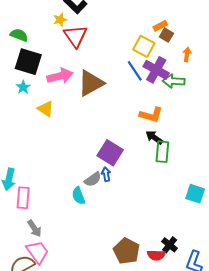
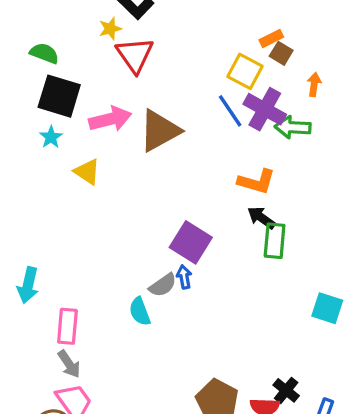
pink rectangle: (23, 198) -> (67, 326), moved

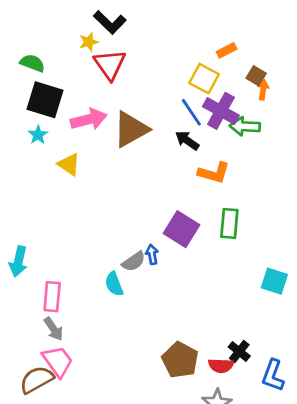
brown square: (281, 53) -> (256, 76), moved
black arrow: (261, 218) -> (187, 140), moved
purple square: (191, 242) -> (182, 229), moved

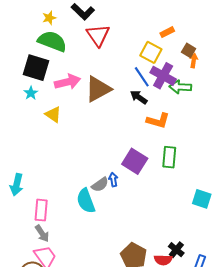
yellow star: (89, 42) -> (49, 18), moved
green semicircle: (32, 63) -> (52, 41), moved, size x1.6
red triangle: (110, 64) -> (98, 35), moved
cyan semicircle: (114, 284) -> (86, 201), size x1.4

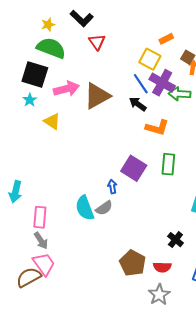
red triangle: (98, 35) -> (97, 42), size x0.7
gray semicircle: (100, 185) -> (104, 208), moved
black cross: (176, 250) -> (175, 240), moved

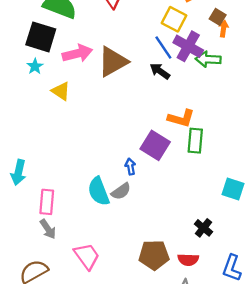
orange L-shape: (157, 127) -> (181, 118), moved
brown pentagon: (133, 263) -> (154, 255), turned -30
pink trapezoid: (44, 264) -> (87, 256), moved

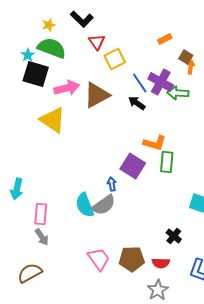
yellow square: (174, 19) -> (115, 59), moved, turned 35
cyan star: (35, 66) -> (28, 55), moved
yellow triangle: (61, 91) -> (53, 120), size x1.6
gray semicircle: (121, 191) -> (104, 205), size x1.4
pink trapezoid: (87, 256) -> (99, 259), moved

